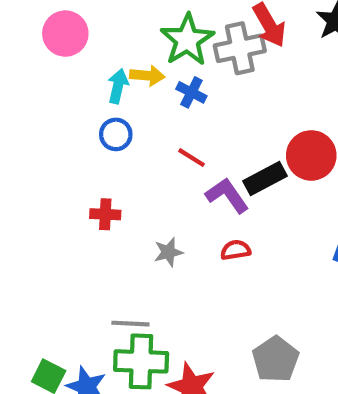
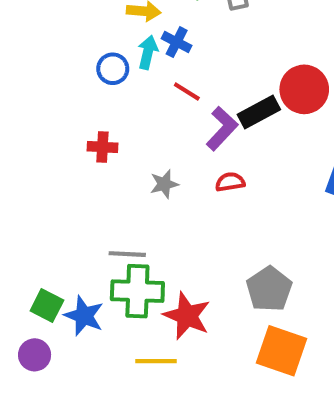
cyan arrow: (118, 86) -> (148, 52), moved
blue cross: (191, 92) -> (177, 42), moved
purple L-shape: (227, 195) -> (222, 128), turned 78

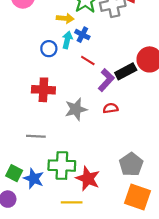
red cross: (102, 147) -> (43, 90), size x1.5
gray star: (164, 184) -> (76, 109), size x1.5
gray line: (127, 254) -> (36, 136), moved

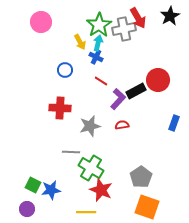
yellow arrow: (65, 18) -> (80, 42), turned 56
cyan arrow: (67, 40) -> (98, 43), moved
gray line: (36, 136) -> (71, 152), moved
green cross: (62, 166) -> (91, 168), moved, turned 30
blue star: (34, 179) -> (51, 190), turned -30

